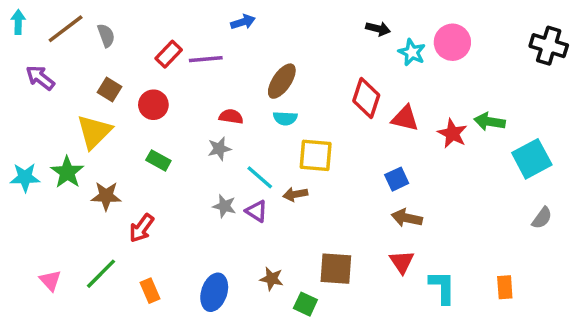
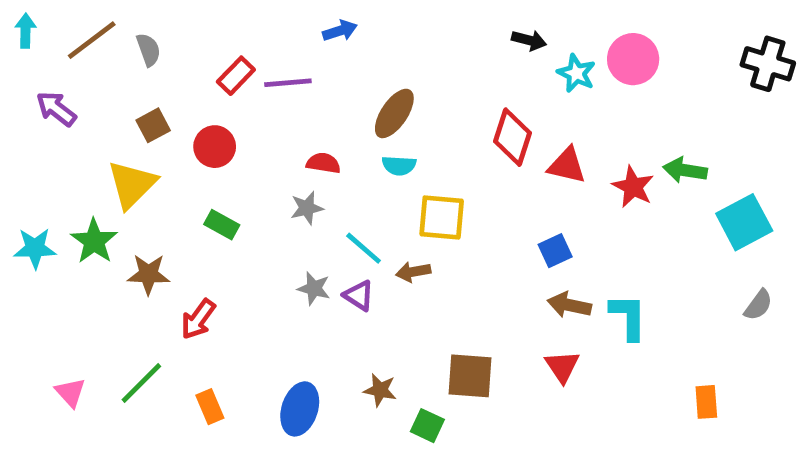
brown square: (109, 90) -> (153, 125), turned 30
cyan L-shape: (442, 287) -> (628, 317), moved

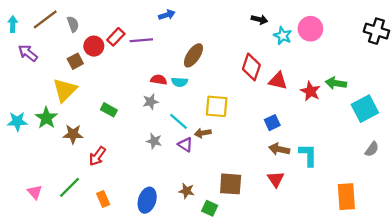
cyan arrow: (25, 31) -> (13, 24), moved
red circle: (215, 147) -> (94, 46), moved
cyan semicircle: (399, 165) -> (180, 82), moved
purple triangle: (359, 296) -> (185, 145), moved
orange rectangle: (706, 402) -> (346, 197), size x1.6

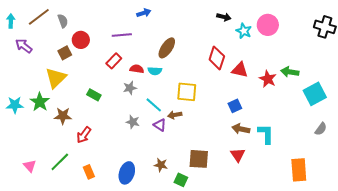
red rectangle: (116, 37) -> (114, 61), moved

